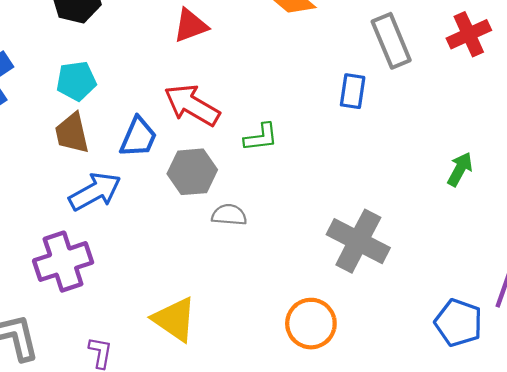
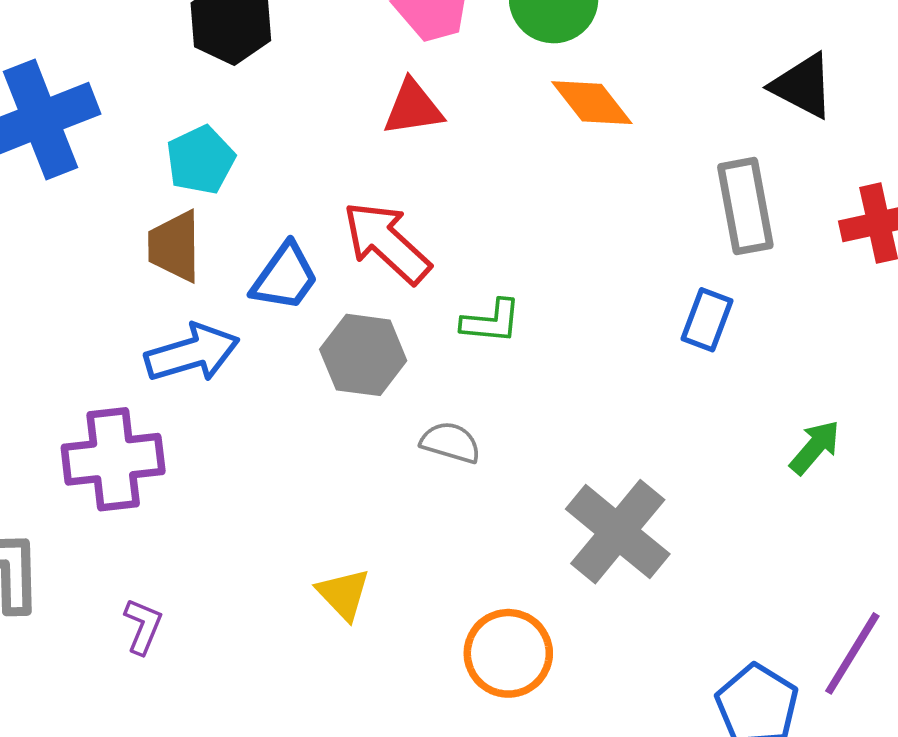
cyan pentagon: (76, 81) -> (201, 160), turned -30
blue rectangle: (353, 91) -> (707, 320), moved
gray semicircle: (229, 215) -> (451, 442), moved
yellow triangle: (175, 319) -> (343, 594), moved, size x0.7

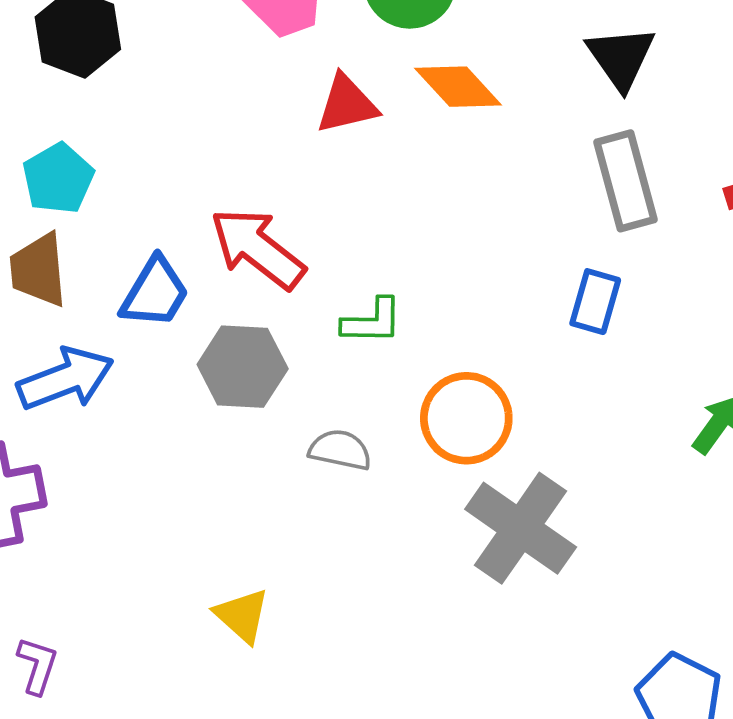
black triangle: (803, 86) -> (621, 58), moved, turned 32
red triangle: (413, 108) -> (347, 104), moved
orange circle: (508, 653) -> (466, 418), moved

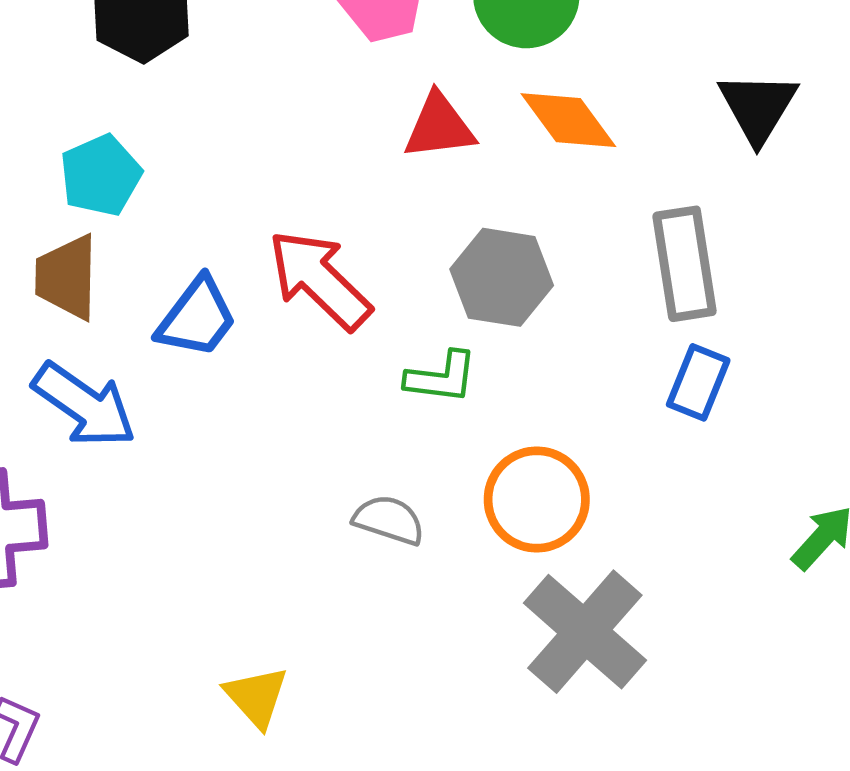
gray rectangle: (625, 181) -> (685, 264), moved
gray hexagon: (243, 367) -> (502, 277), moved
blue arrow: (65, 379) -> (84, 405), turned 50

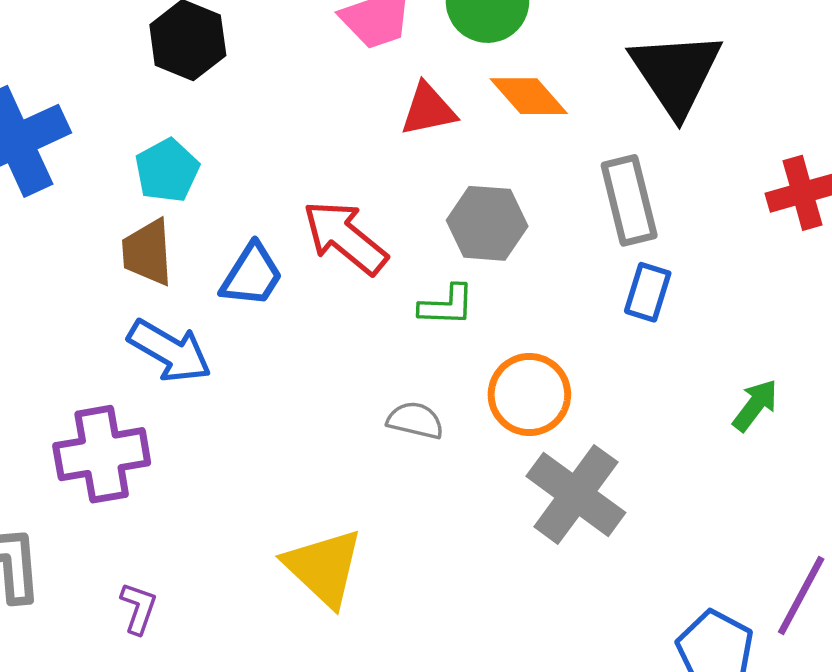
black triangle: (758, 107) -> (676, 73), size x1.5
yellow triangle: (256, 697) -> (324, 567), size x1.6

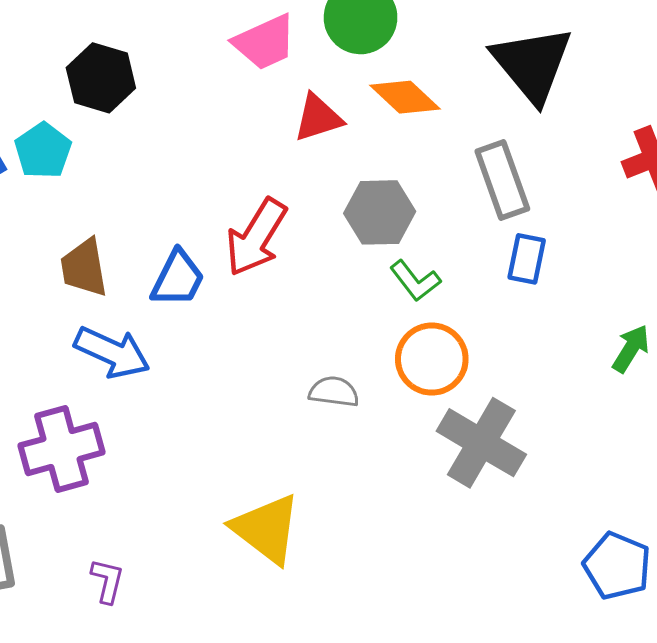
cyan pentagon: (167, 170) -> (43, 151), moved
red arrow: (345, 237) -> (256, 237), turned -92
green L-shape: (447, 305) -> (415, 281), moved, turned 56

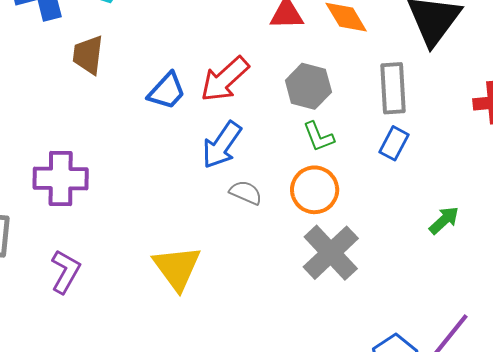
brown trapezoid: (84, 268) -> (88, 55), moved
blue arrow: (112, 352) -> (222, 145), moved, turned 84
purple L-shape: (107, 581) -> (65, 272), size x1.4

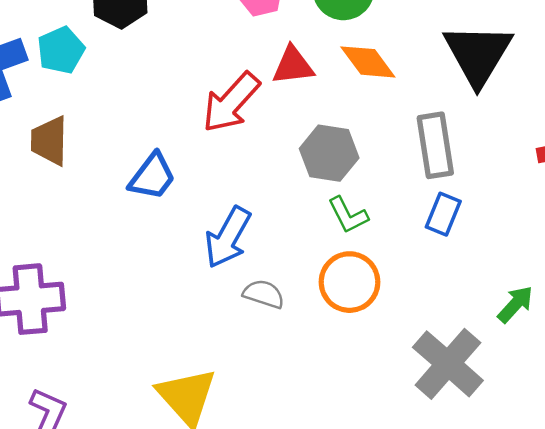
red arrow: (225, 79) -> (231, 102), moved
gray cross: (331, 253) -> (448, 364), moved

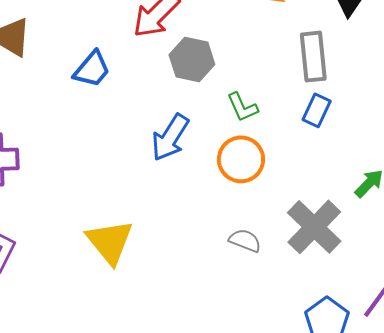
gray hexagon: (329, 153) -> (192, 60), moved
blue arrow: (228, 237) -> (170, 137), moved
gray semicircle: (264, 294) -> (245, 240), moved

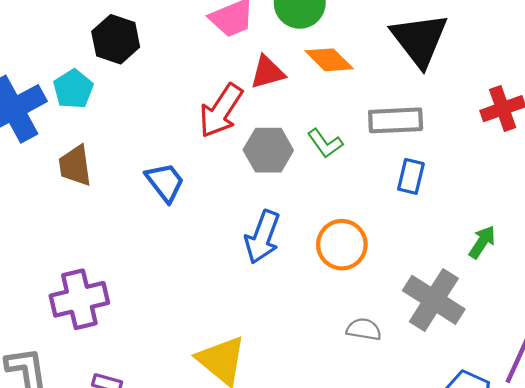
gray rectangle: (313, 57) -> (396, 120), turned -75
blue trapezoid: (92, 69) -> (165, 182), turned -66
green L-shape: (242, 107) -> (325, 143), moved

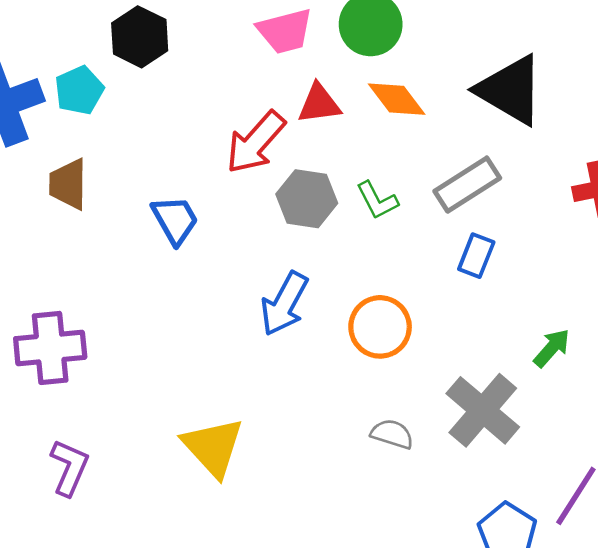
black triangle: (419, 40) -> (510, 90), turned -30
gray rectangle: (396, 120) -> (467, 185), turned -38

